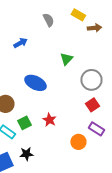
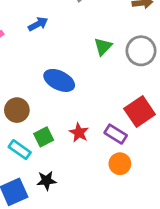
gray circle: (91, 80) -> (141, 51), moved
red square: (92, 105) -> (140, 111), size x1.5
purple rectangle: (96, 129) -> (116, 134), moved

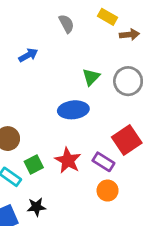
blue ellipse: (59, 80) -> (73, 110), moved, turned -32
red star: (79, 133) -> (68, 160), size x1.4

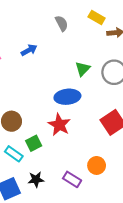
red star: (68, 160) -> (59, 125), moved
purple rectangle: (103, 162) -> (72, 179), moved

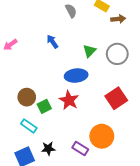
blue arrow: (29, 50) -> (52, 42), moved, turned -96
green square: (34, 143) -> (44, 106), moved
orange circle: (97, 165) -> (102, 136), size x1.5

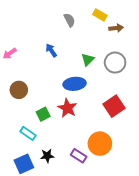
brown circle: (27, 97) -> (19, 90), moved

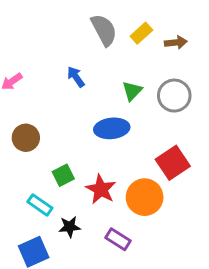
yellow rectangle: (100, 15) -> (141, 33), moved, turned -72
gray semicircle: (69, 20) -> (104, 30), size x1.5
red star: (67, 108) -> (101, 189), moved
orange circle: (100, 144) -> (145, 197), moved
black star: (47, 156) -> (70, 227), moved

